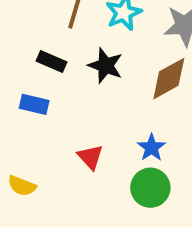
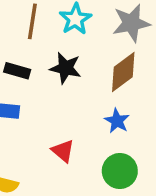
blue star: (151, 148) -> (117, 121), moved

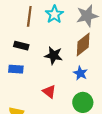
black star: (66, 68) -> (54, 55), moved

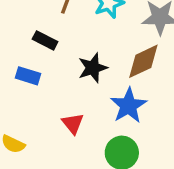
black star: (54, 55) -> (93, 68), turned 30
blue star: (80, 73) -> (129, 106), size x1.5

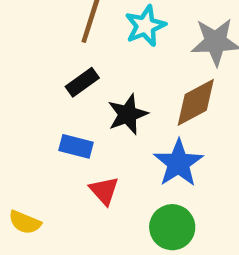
black rectangle: (45, 40) -> (82, 82), moved, turned -60
blue rectangle: (28, 76) -> (76, 146), moved

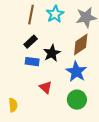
blue rectangle: (76, 146) -> (32, 62), moved
yellow semicircle: (25, 222) -> (13, 105), turned -112

